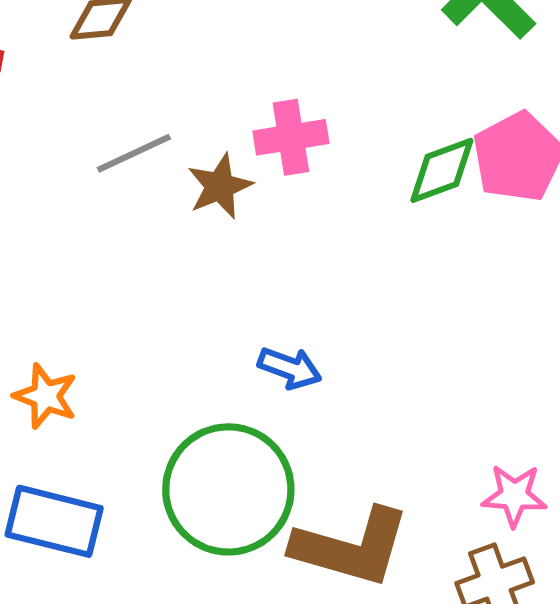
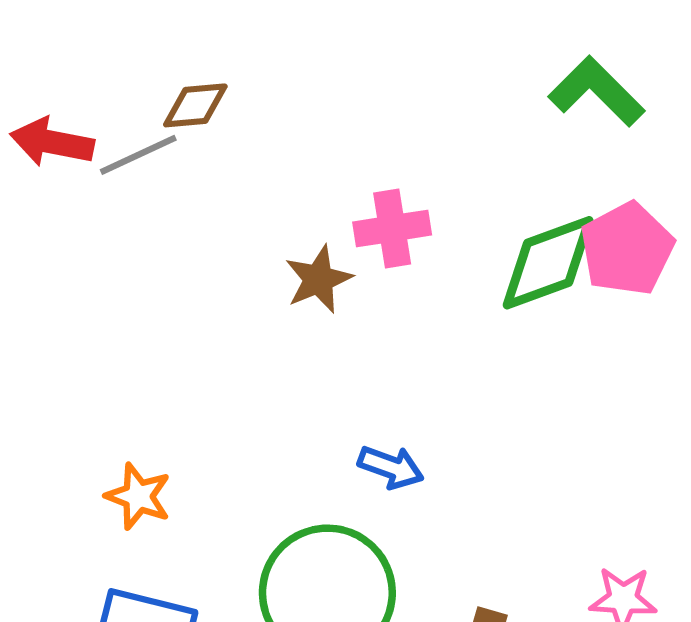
gray line: (134, 153) -> (138, 155), moved
green diamond: (442, 170) -> (548, 263), size x1.4

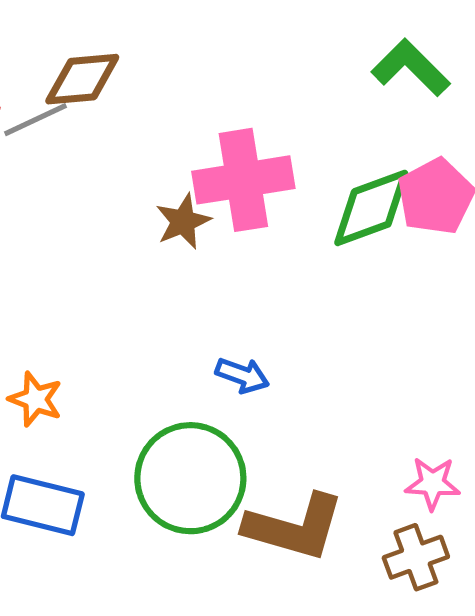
brown diamond: (195, 105) -> (82, 79), size x1.4
pink cross: (392, 229) -> (243, 180), size x1.6

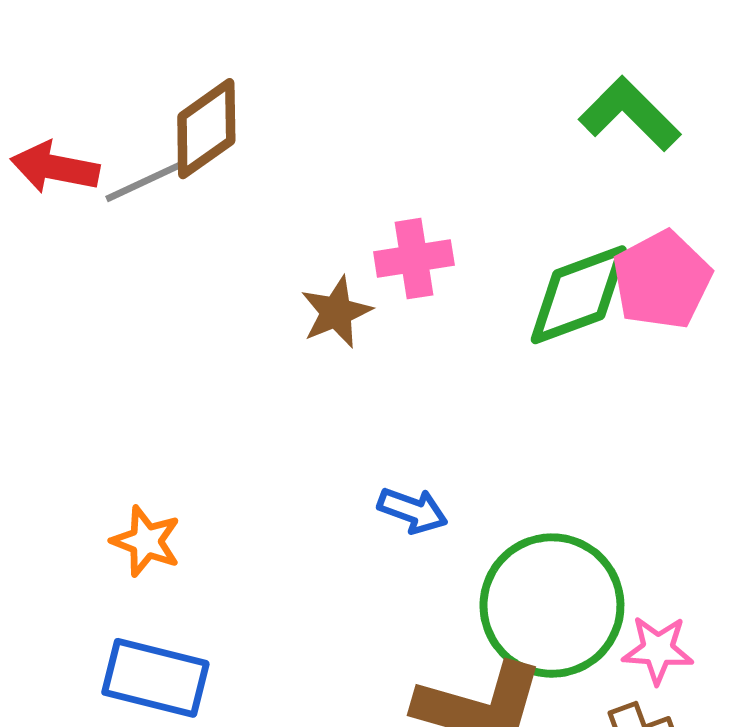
brown diamond: (82, 79) -> (206, 129), turned -30
pink cross: (243, 180) -> (414, 259), size x0.6
green circle: (190, 478) -> (552, 606), moved

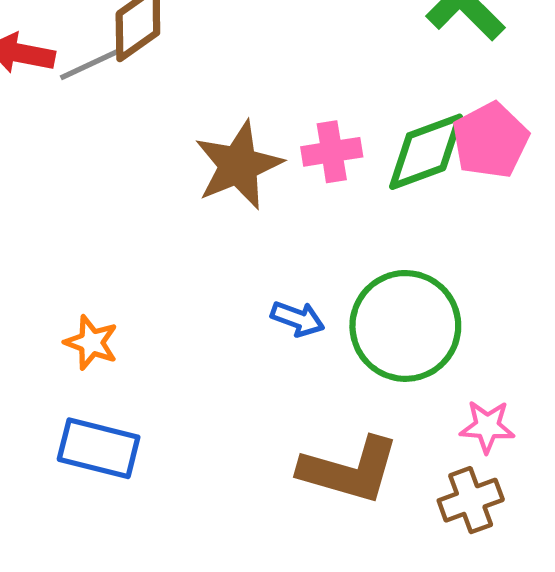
pink cross: (414, 259) -> (332, 152), moved
brown star: (336, 312) -> (238, 165), size x1.6
green circle: (552, 606) -> (405, 326), moved

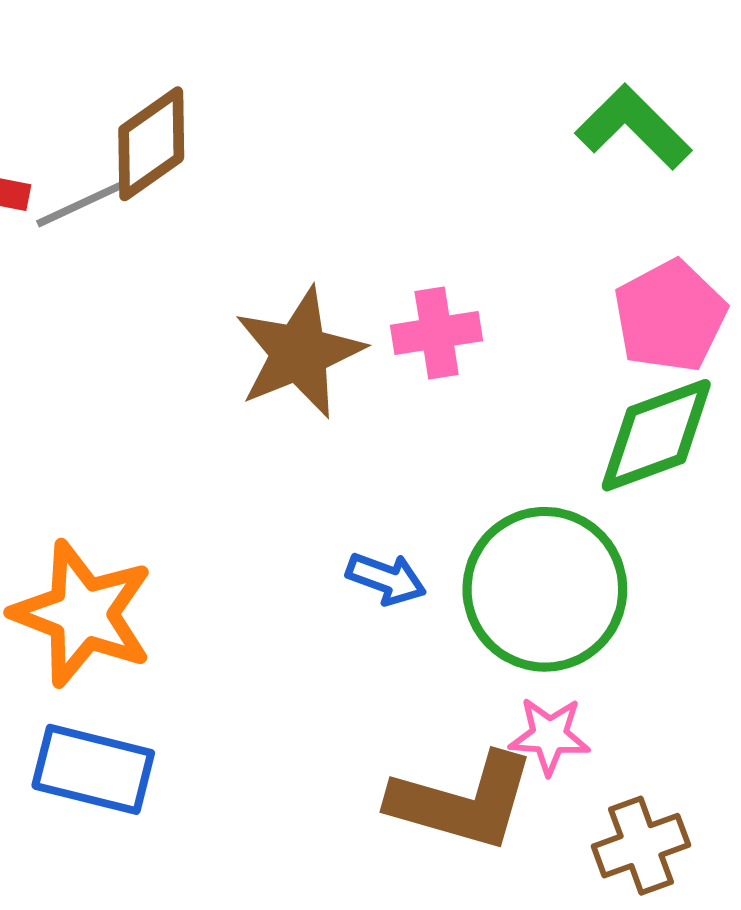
green diamond: (426, 152) -> (656, 435), moved
orange star: (91, 343) -> (83, 614), size x1.8
pink star: (487, 426) -> (549, 736), moved

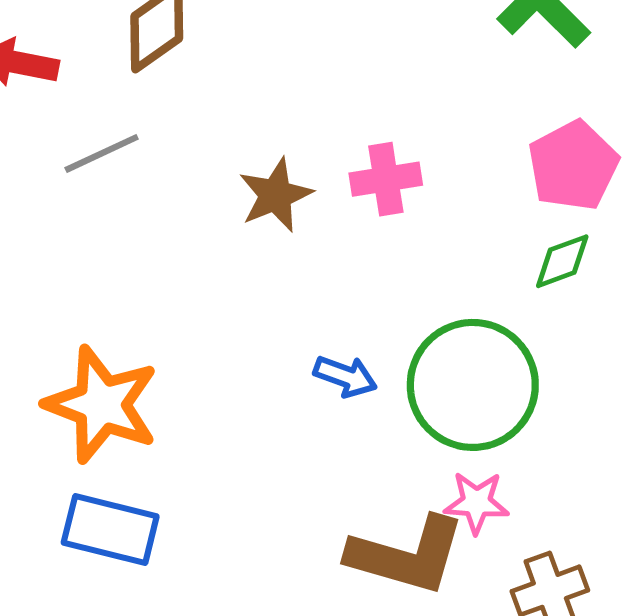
gray line: (83, 203) -> (102, 153), moved
brown star: (299, 353) -> (276, 195), size x0.7
green diamond: (656, 435) -> (562, 261), size x0.6

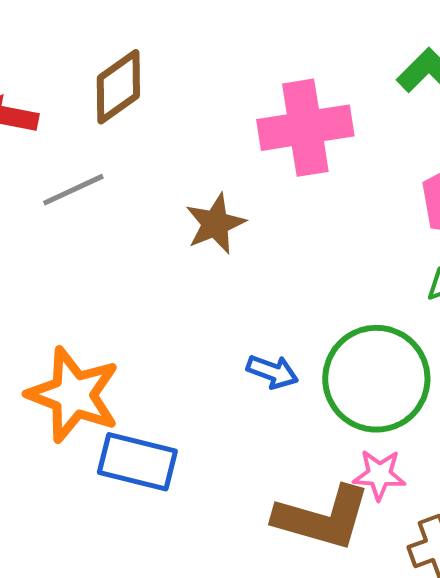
pink cross: (386, 179) -> (305, 128), moved, size x1.6
blue rectangle: (110, 530) -> (137, 462), moved

